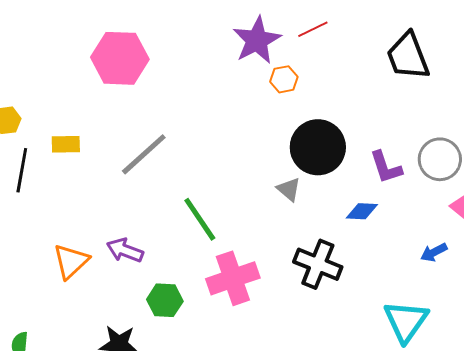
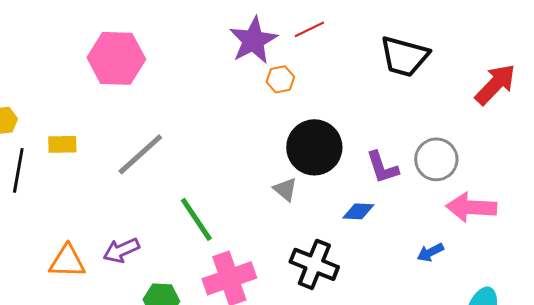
black trapezoid: (408, 56) -> (404, 56), turned -54
purple arrow: (125, 250) -> (121, 250), turned -45
orange triangle: (71, 261) -> (67, 261), turned 45

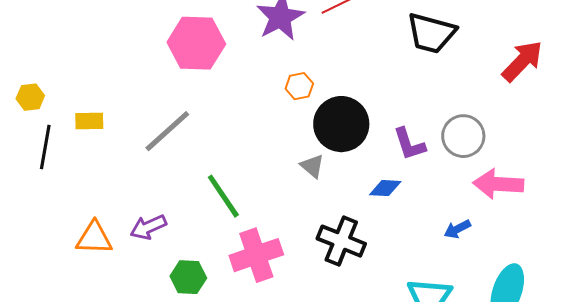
pink hexagon: (116, 58) -> (196, 43), moved
orange hexagon: (280, 79) -> (299, 86), moved

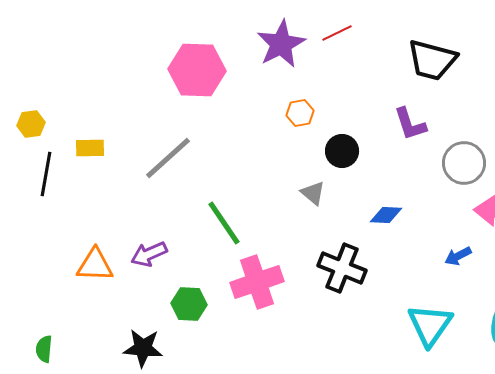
black circle: (341, 124) -> (342, 151), size x0.6
purple L-shape: (409, 144) -> (410, 124), moved

